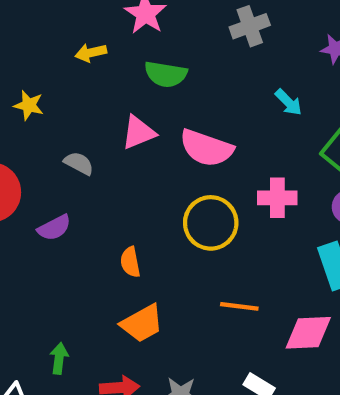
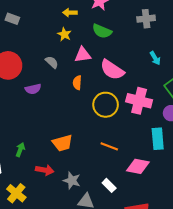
yellow star: (29, 105) -> (64, 34), moved
pink cross: (277, 198) -> (139, 101), size x1.4
orange semicircle: (130, 262) -> (77, 83), moved

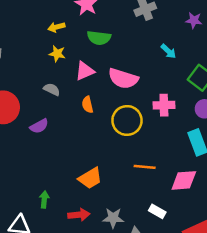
pink cross: (139, 101) -> (164, 105), size x0.7

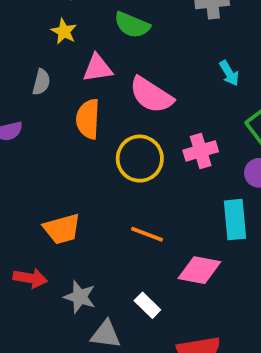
gray semicircle: (52, 89) -> (41, 82), turned 63
orange semicircle: (88, 105) -> (88, 119), size x1.5
pink cross: (164, 105) -> (201, 151), turned -30

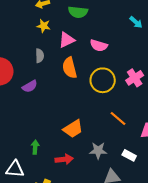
pink semicircle: (151, 95) -> (99, 45), size x0.7
pink cross: (201, 151) -> (135, 78), moved
orange line: (147, 234) -> (118, 119), turned 36
gray star: (80, 297) -> (98, 151), moved

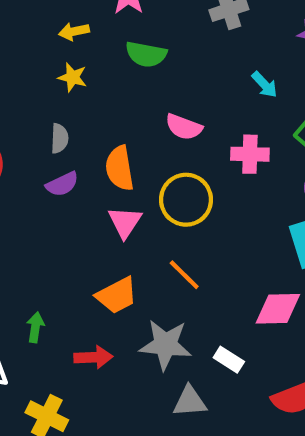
pink triangle: (67, 40) -> (125, 222), moved, turned -36
pink cross: (135, 78) -> (250, 154), moved, turned 30
purple semicircle: (30, 86) -> (62, 184), moved
orange line: (118, 119) -> (184, 275), moved
gray star: (98, 151) -> (165, 345), size x1.4

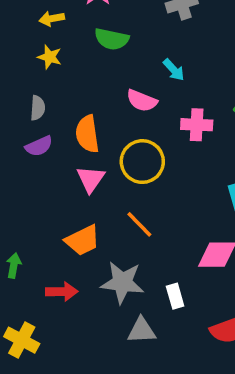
cyan arrow: (265, 85) -> (174, 70), moved
white rectangle: (229, 360) -> (175, 296), turned 40

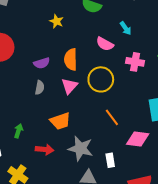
yellow star: (50, 57) -> (57, 21), moved
gray semicircle: (38, 108) -> (40, 88), moved
orange line: (139, 224) -> (112, 117), moved

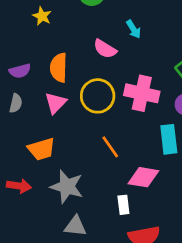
pink cross: (135, 62) -> (142, 93), moved, size x1.4
white rectangle: (110, 160) -> (123, 205), moved

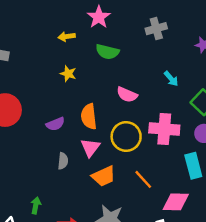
cyan arrow: (134, 29) -> (171, 79), moved
gray semicircle: (16, 103) -> (63, 161), moved
orange trapezoid: (41, 149) -> (104, 176), moved

